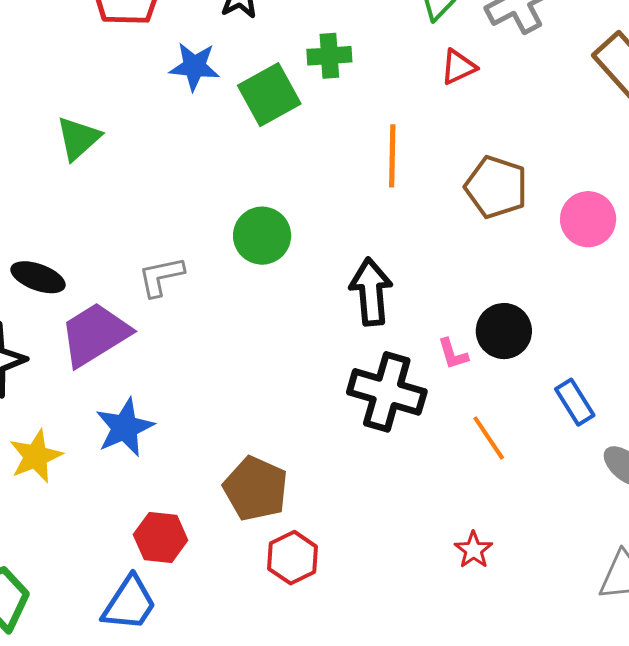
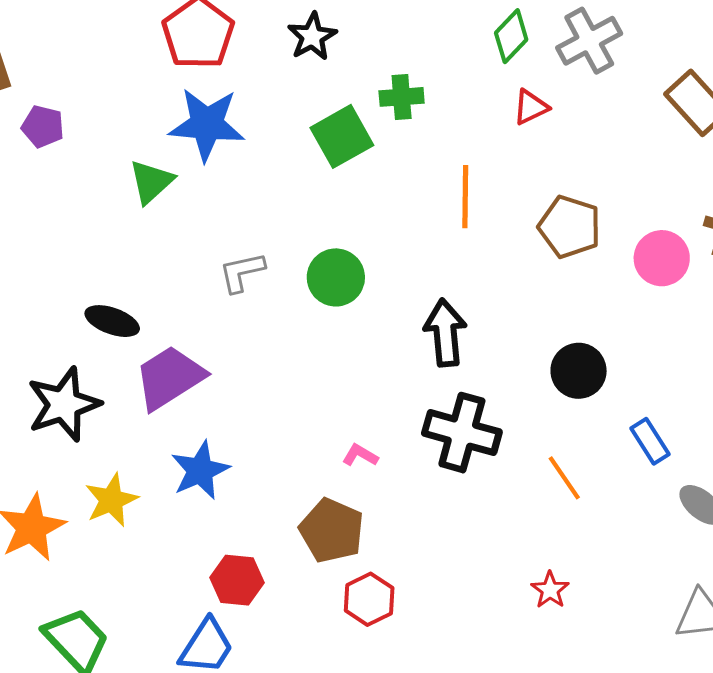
blue star: (194, 66) -> (207, 124), moved, size x1.5
gray L-shape: (161, 276) -> (242, 272), moved
pink L-shape: (453, 354) -> (360, 455), moved, turned 138

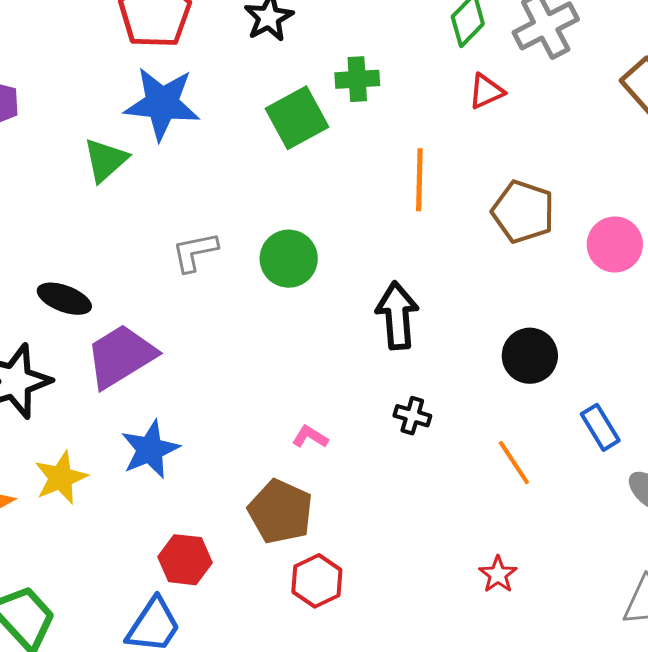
black cross: (462, 433) -> (412, 416), size x0.5

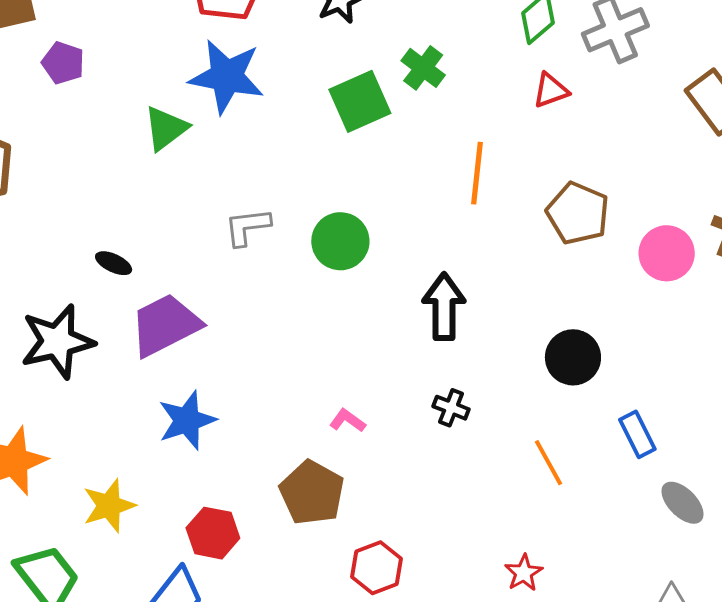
green cross: (357, 79) -> (423, 68), turned 36
black ellipse: (64, 299) -> (114, 263), size x0.7
yellow star: (61, 478) -> (109, 506), moved
red hexagon: (317, 581) -> (377, 568), moved

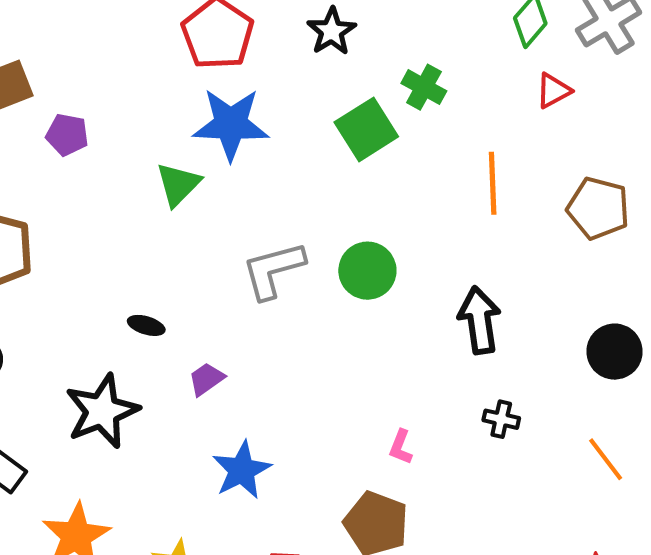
gray L-shape: (247, 227) -> (273, 270), size x1.4
purple trapezoid: (165, 325) -> (206, 379), size x0.5
pink L-shape: (347, 421) -> (401, 447), turned -96

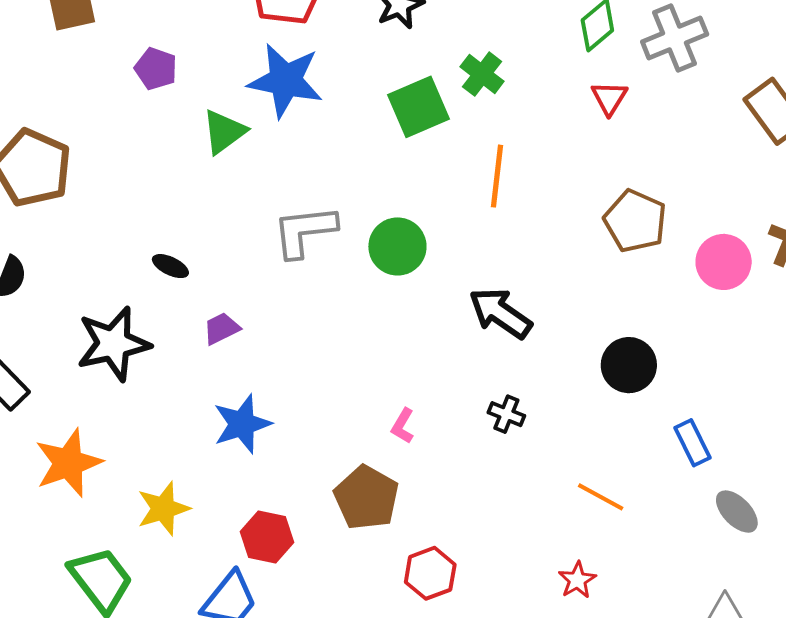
red triangle: (553, 91) -> (609, 98), turned -39
purple pentagon: (67, 135) -> (156, 69), moved
orange line: (493, 183) -> (497, 176), moved
black arrow: (479, 320) -> (500, 313), turned -56
orange line: (606, 459) -> (601, 497), moved, turned -33

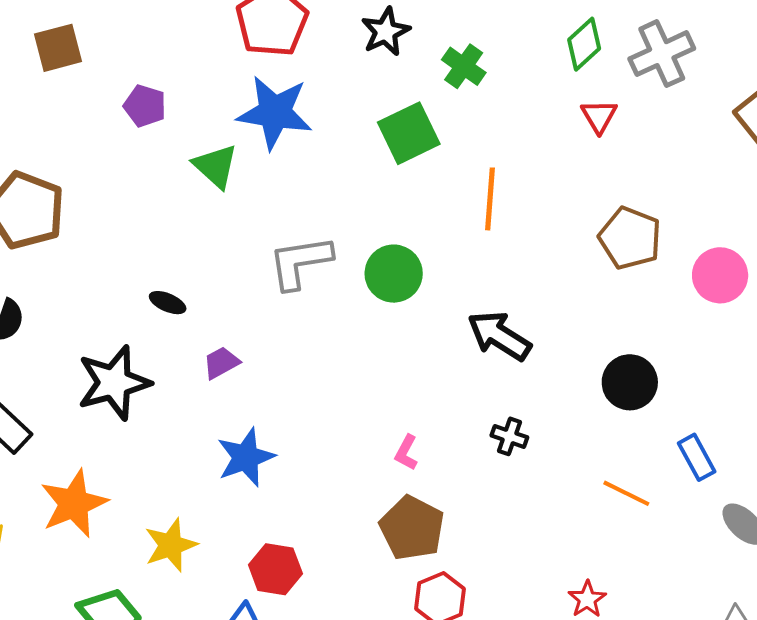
green cross: (482, 74) -> (464, 66), moved
green triangle: (224, 132) -> (216, 166), turned -39
orange line: (601, 497) -> (626, 493), moved
brown pentagon: (366, 498) -> (412, 528), moved

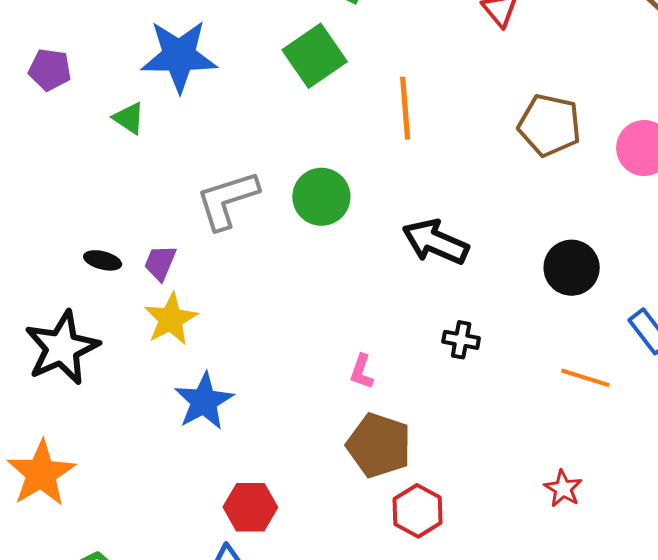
green triangle: (216, 166) -> (129, 118), size x0.7
purple trapezoid: (221, 363) -> (160, 263), moved, turned -30
yellow star: (171, 545) -> (171, 319), moved

